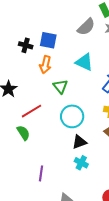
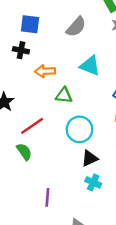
gray semicircle: (86, 27) -> (76, 27), moved
blue square: (48, 40) -> (30, 24), moved
orange arrow: (45, 65) -> (45, 71), turned 78
green triangle: (60, 86) -> (64, 95), turned -42

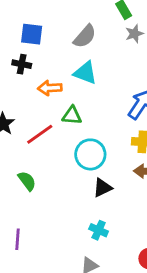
cyan triangle: (90, 66) -> (85, 73), moved
red line: (32, 126) -> (40, 134), moved
cyan cross: (93, 182) -> (99, 230), moved
purple line: (47, 197) -> (18, 239), moved

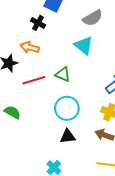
orange arrow: (50, 88) -> (30, 47), moved
green semicircle: (27, 181) -> (12, 112), turned -42

